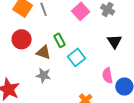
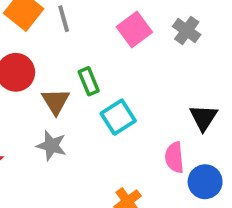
black triangle: (115, 41) -> (203, 118), moved
brown triangle: (43, 52) -> (56, 101), turned 35

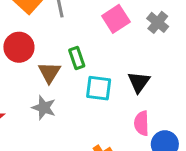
cyan square: (118, 117) -> (99, 88), turned 36
black triangle: (203, 118) -> (139, 82), moved

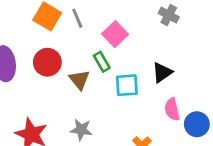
pink square: (116, 19) -> (115, 34), moved
black triangle: (139, 82) -> (162, 73), turned 30
gray star: (44, 108) -> (81, 130), moved

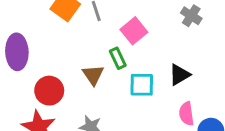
red circle: (47, 62) -> (49, 91), moved

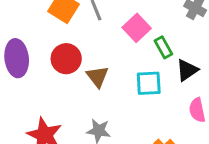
green rectangle: (118, 58) -> (163, 47), moved
red circle: (49, 91) -> (66, 59), moved

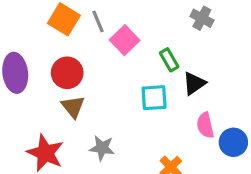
pink square: (137, 28) -> (125, 40), moved
brown triangle: (97, 77) -> (73, 107), moved

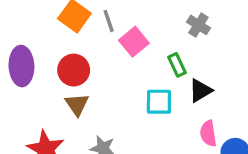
gray cross: (202, 18) -> (198, 25), moved

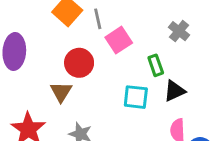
red circle: (74, 70) -> (79, 63), moved

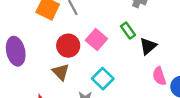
pink square: (119, 40) -> (96, 40), moved
cyan square: (136, 97) -> (103, 79), moved, turned -36

